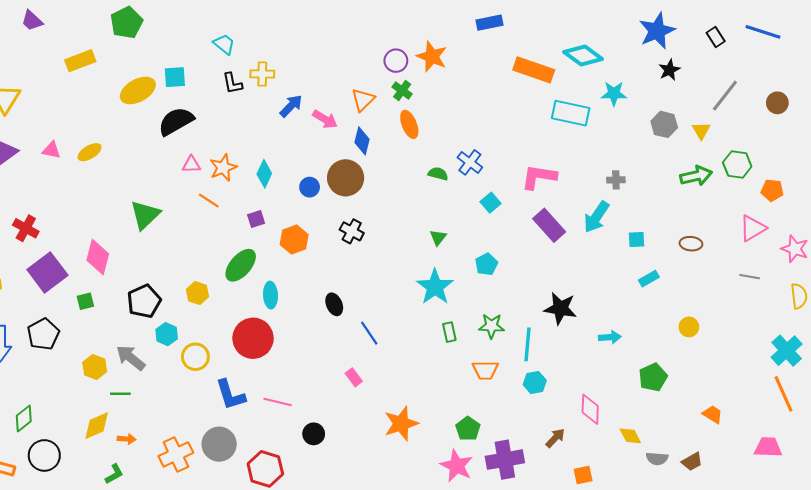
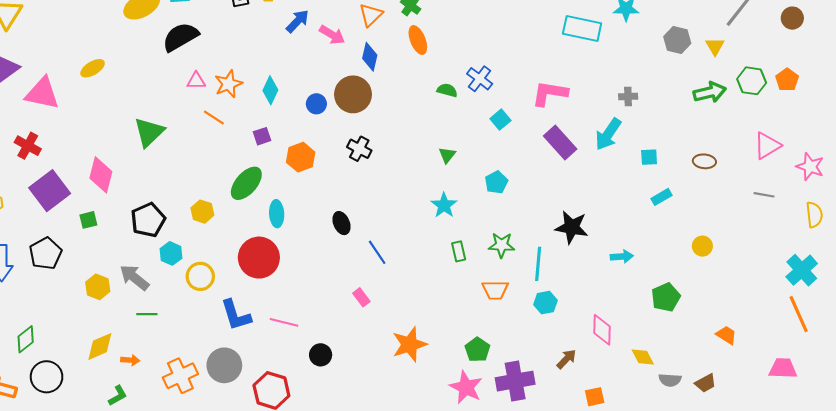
pink triangle: (51, 150) -> (42, 93), moved, size x1.8
orange pentagon: (772, 190) -> (787, 80), moved, turned 30
cyan star: (435, 287) -> (444, 205), size x0.7
green line: (120, 394) -> (147, 314), moved

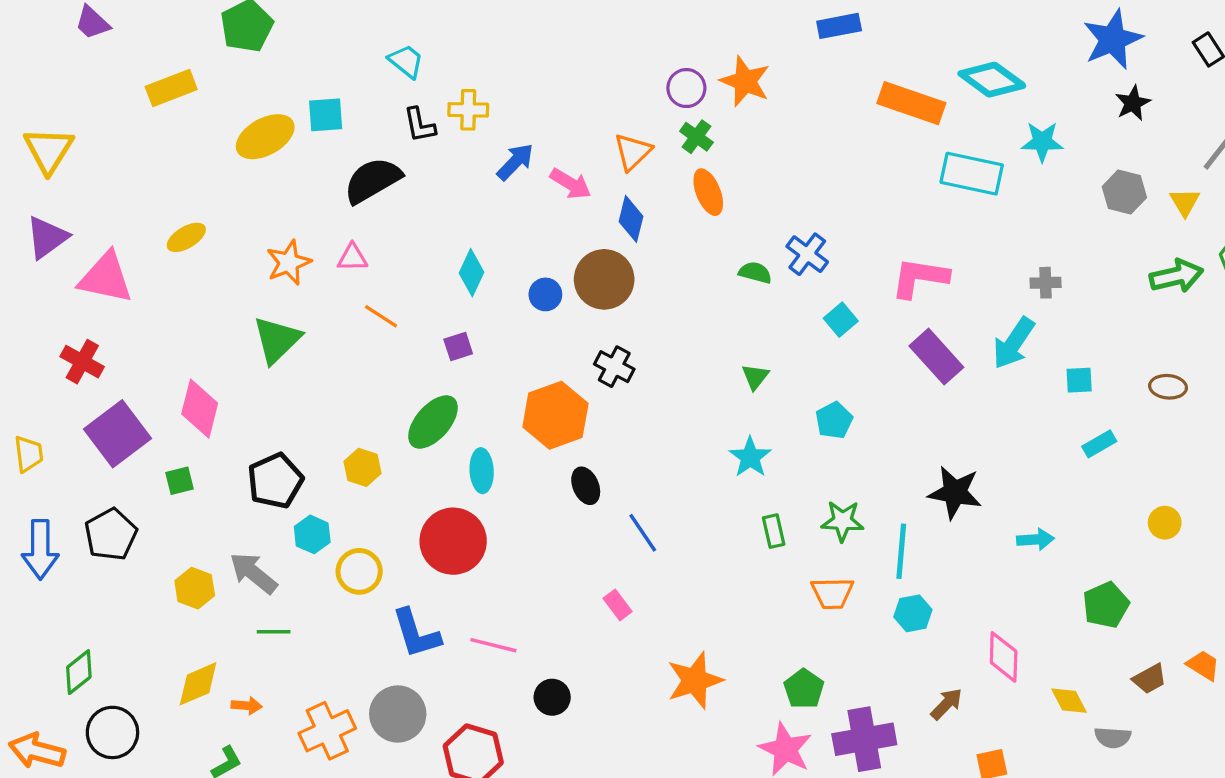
black semicircle: (180, 37) -> (373, 180), moved
orange star: (229, 84) -> (289, 263), moved
orange hexagon: (301, 157) -> (555, 415), moved, size x1.4
brown trapezoid: (706, 383) -> (1150, 679), moved

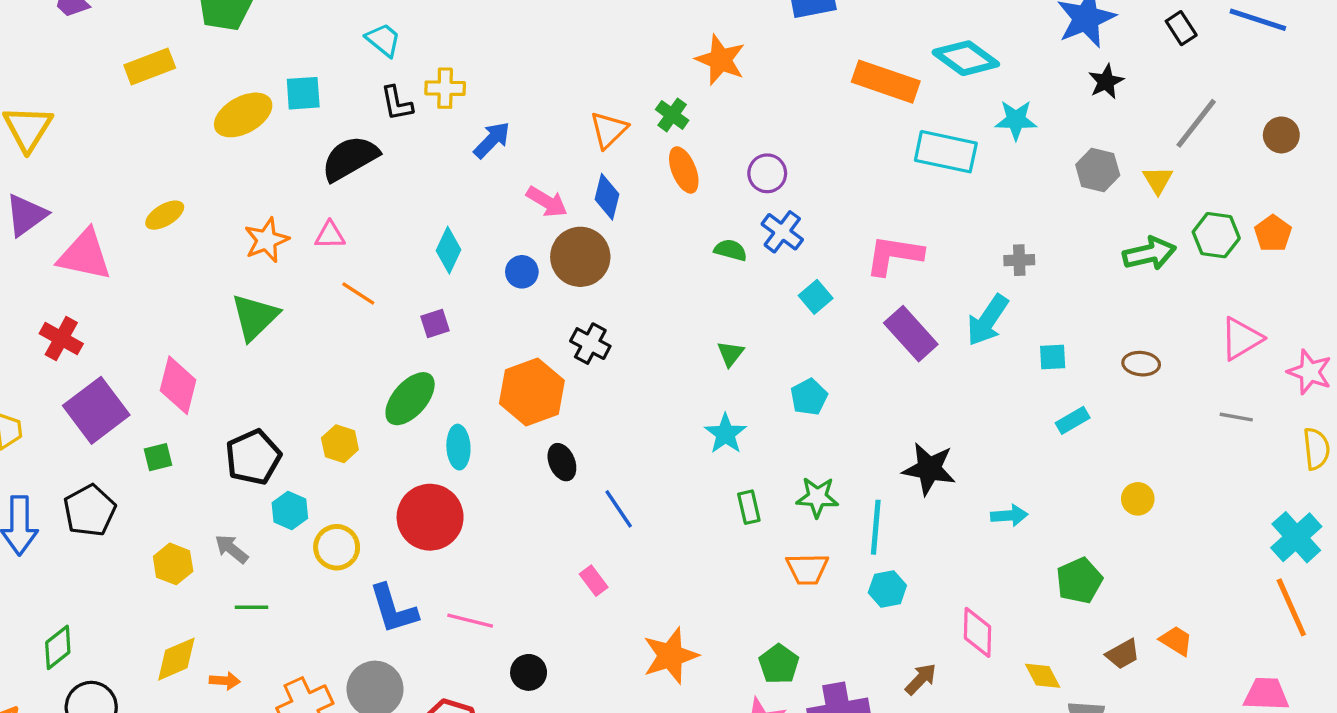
purple circle: (686, 88) -> (767, 173), moved
pink arrow: (571, 184) -> (547, 202), moved
gray arrow: (253, 573) -> (231, 549), size x0.7

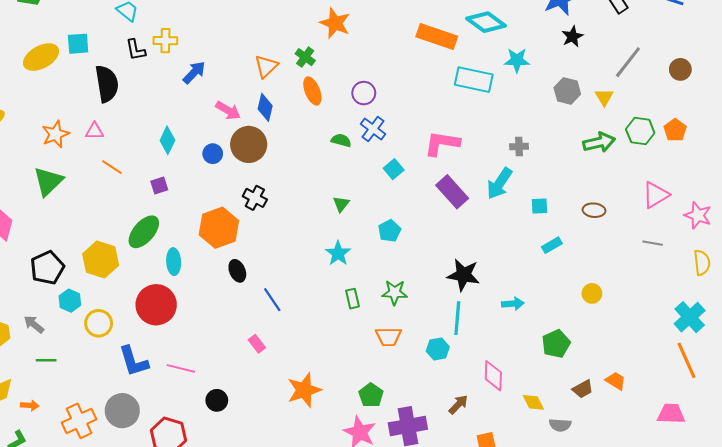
black semicircle: (350, 158) -> (107, 84), turned 111
yellow hexagon: (340, 444) -> (101, 260), size x1.6
cyan line: (876, 527) -> (457, 318), moved

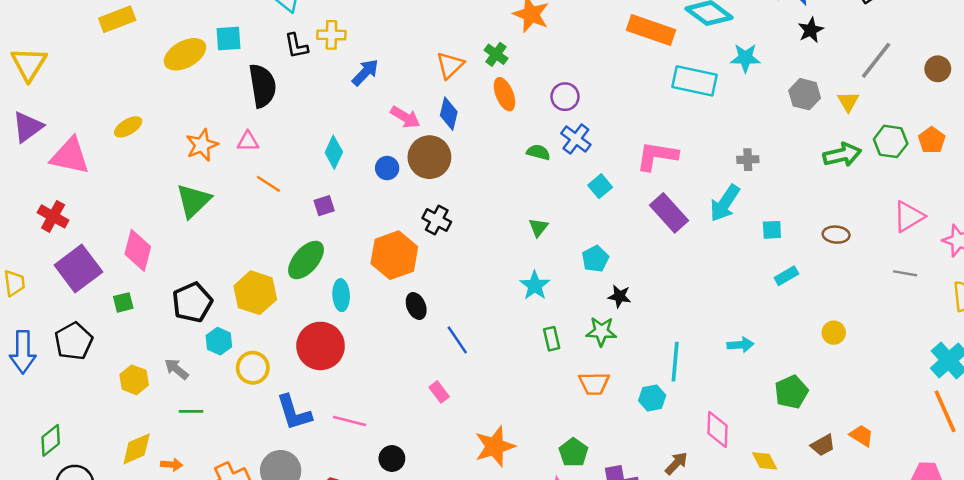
black star: (463, 275) -> (619, 296), moved, size x0.6

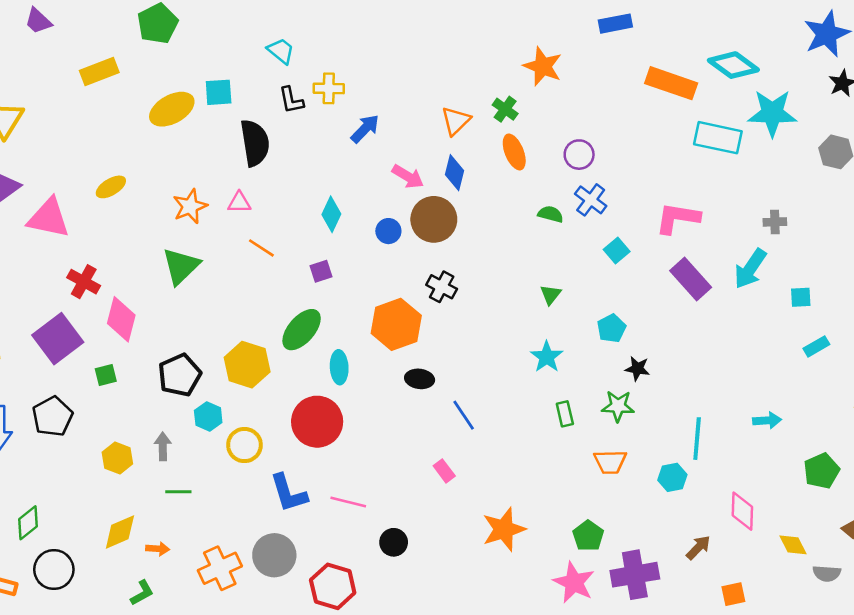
cyan star: (745, 58) -> (772, 113), size x1.5
red cross: (53, 216) -> (84, 282), moved
black ellipse: (416, 306) -> (420, 379), turned -60
gray arrow: (176, 369) -> (163, 446), turned 50

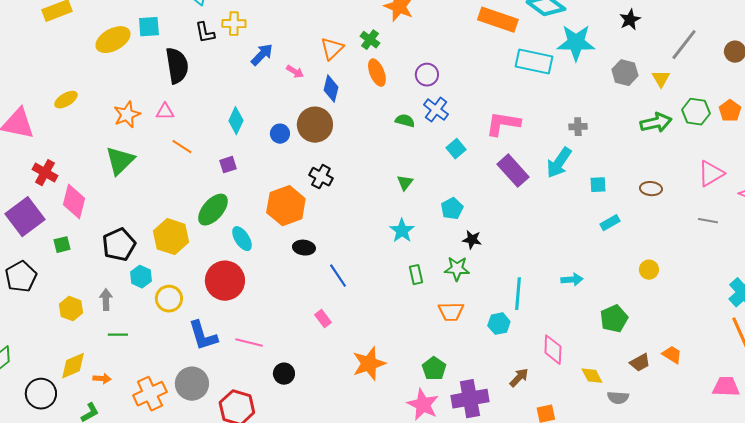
pink arrow: (408, 177) -> (295, 72), moved, size x0.7
cyan ellipse: (339, 367) -> (242, 239), turned -30
black circle: (54, 570) -> (41, 394), moved

